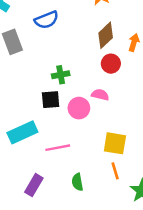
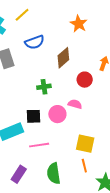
brown diamond: (106, 35) -> (63, 58), moved
black square: (51, 100) -> (34, 116), moved
green semicircle: (77, 182) -> (54, 173), size x1.5

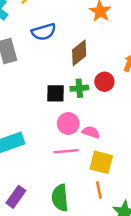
green cross: (44, 87) -> (79, 88), moved
pink semicircle: (75, 104) -> (91, 132), moved
black square: (34, 116) -> (55, 93), moved
pink line: (39, 145) -> (66, 151), moved

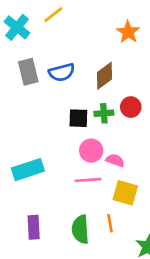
blue semicircle: (44, 32) -> (62, 72), moved
orange line: (99, 190) -> (110, 223), moved
purple rectangle: (16, 197) -> (34, 227), turned -40

